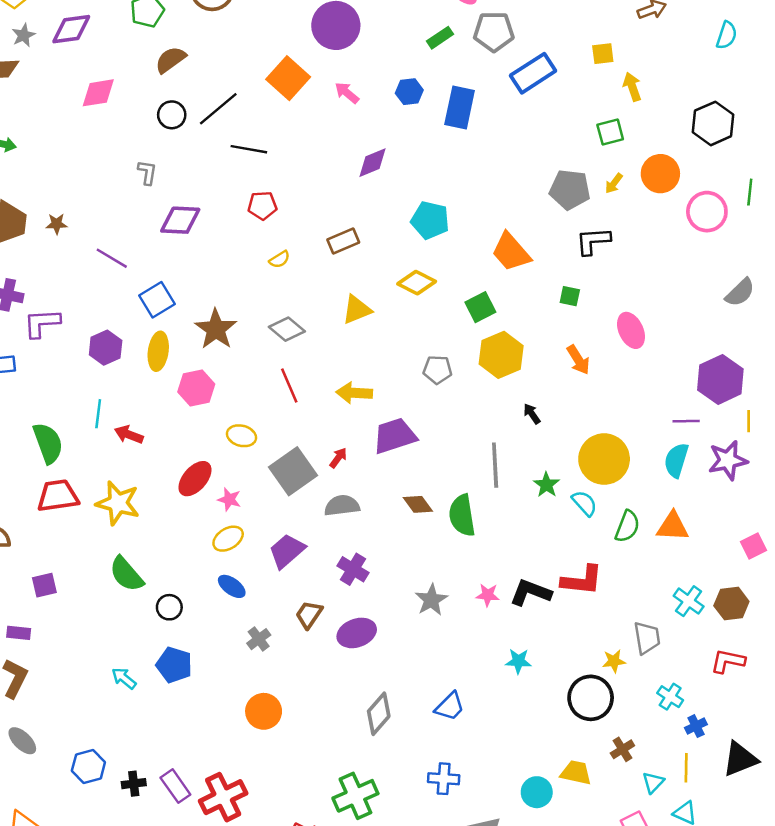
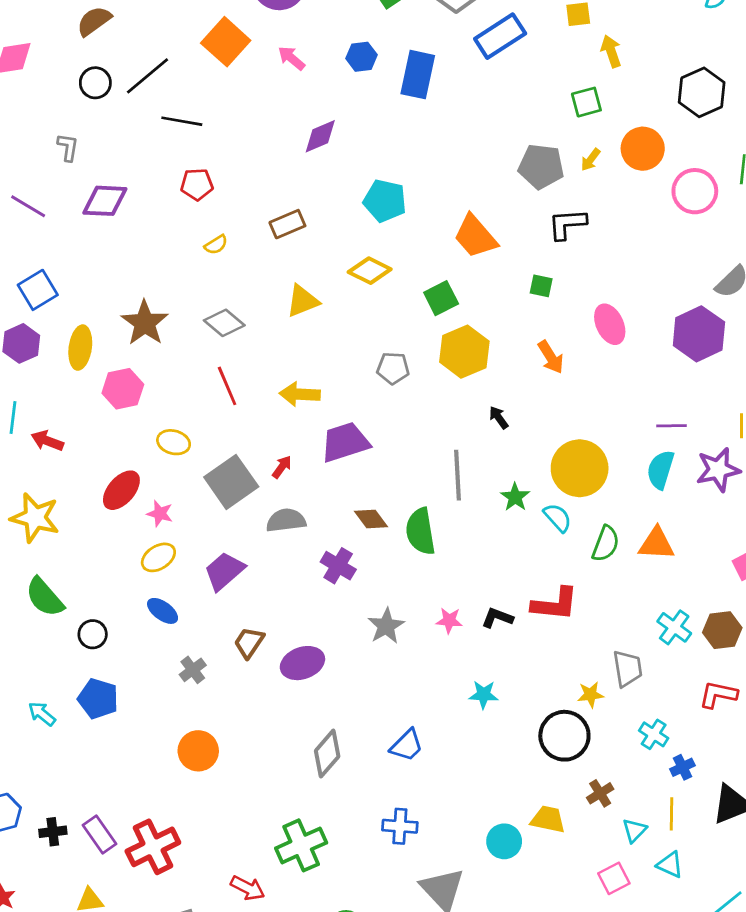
purple line: (112, 258) -> (28, 206), moved
blue square: (157, 300) -> (38, 290), moved
purple hexagon: (720, 379) -> (699, 334), moved
purple cross: (353, 569) -> (338, 566), moved
black L-shape: (531, 593) -> (497, 618), size x0.7

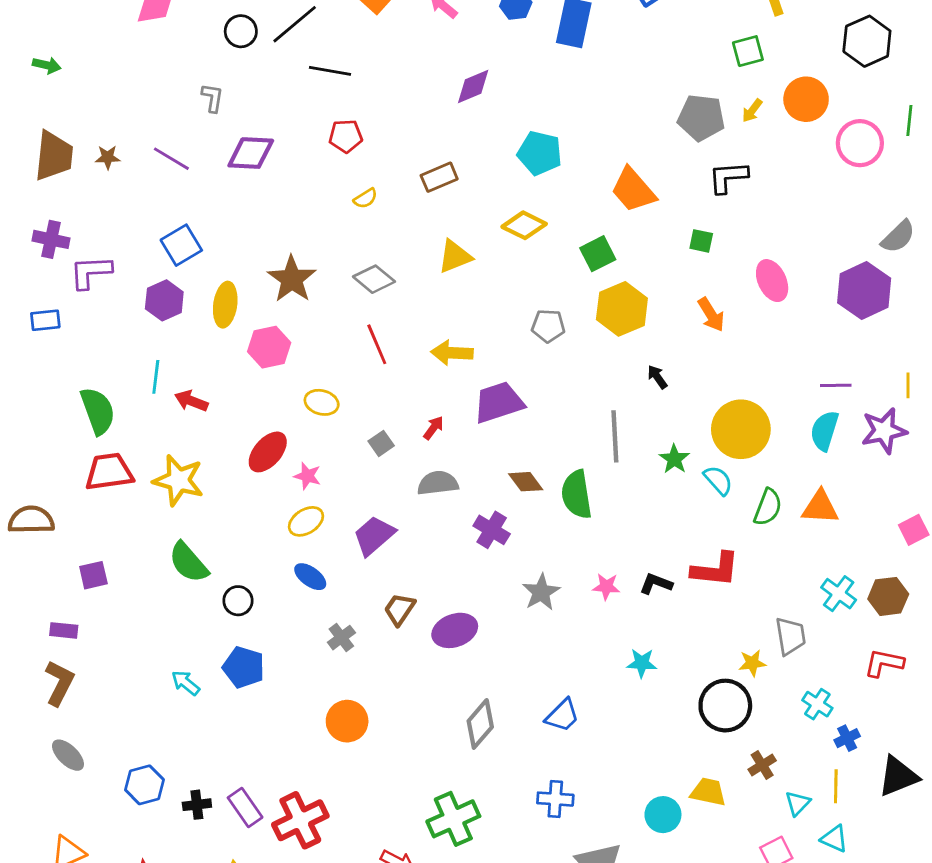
gray square: (231, 482) -> (381, 443), size x0.5

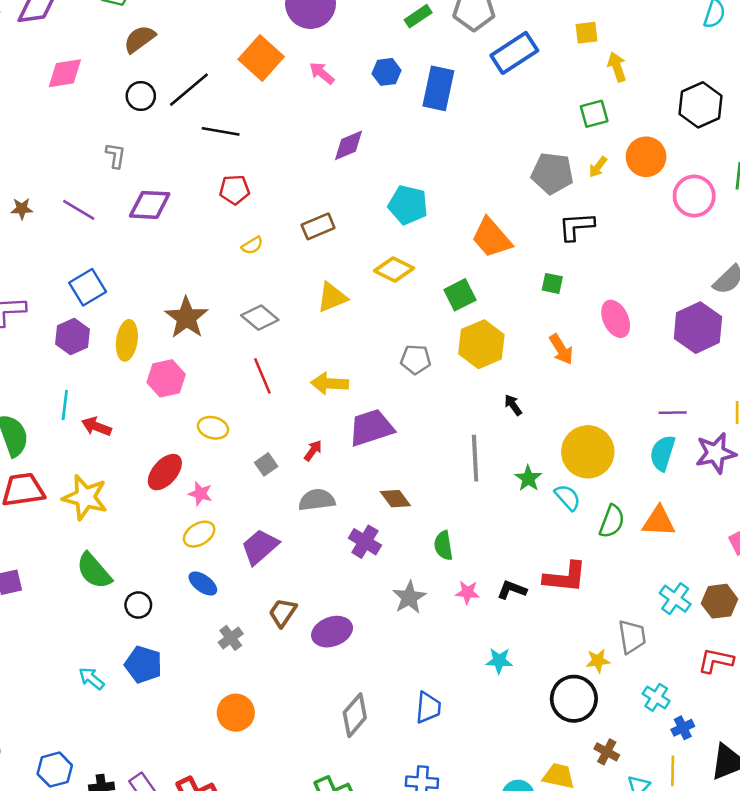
green semicircle: (577, 494) -> (443, 545), moved, size x0.7
blue trapezoid: (562, 715) -> (428, 708), turned -40
brown cross: (762, 765) -> (607, 752), turned -30

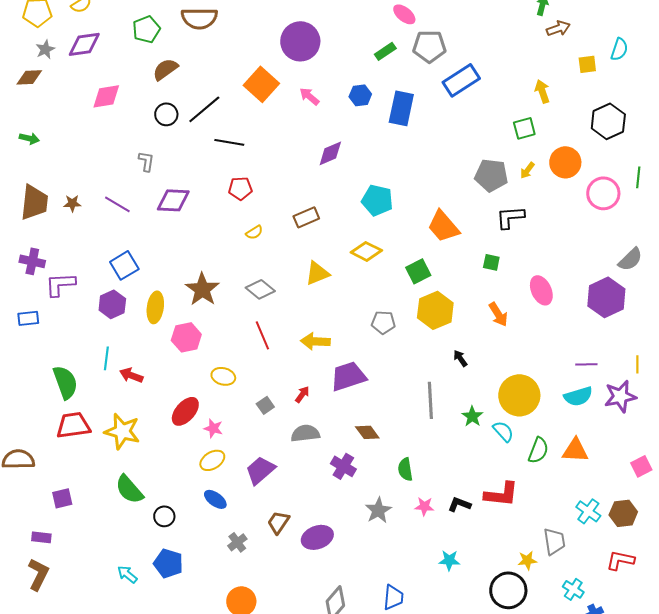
yellow square: (587, 33) -> (587, 64), moved
cyan semicircle: (662, 453) -> (578, 396), turned -124

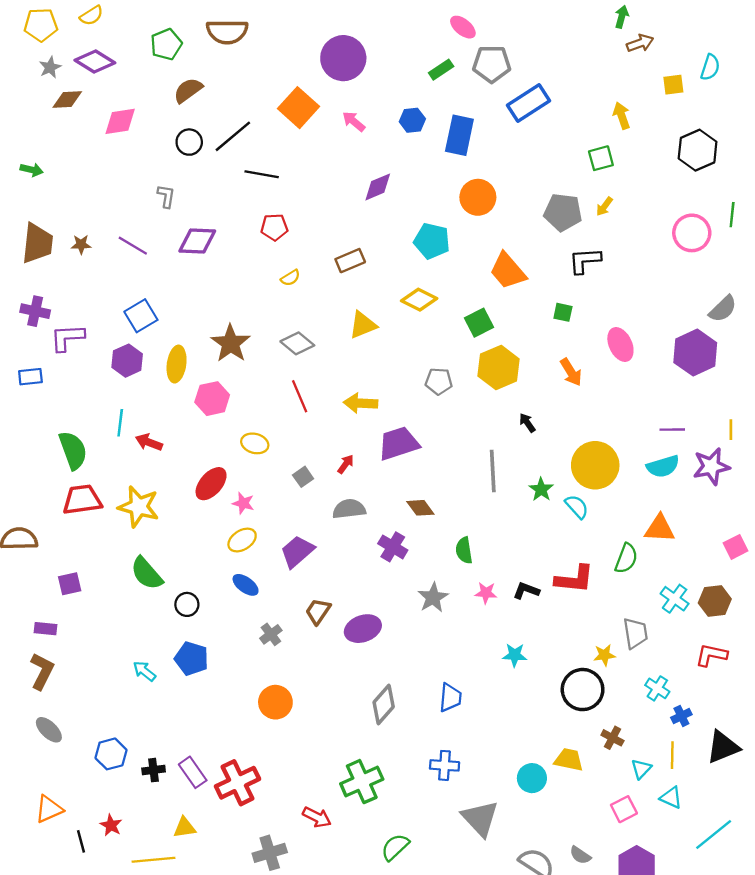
purple diamond: (84, 44) -> (95, 62), turned 40
brown diamond: (29, 77) -> (67, 100), moved
orange circle: (565, 162) -> (478, 197), moved
green semicircle: (538, 450) -> (626, 558), moved

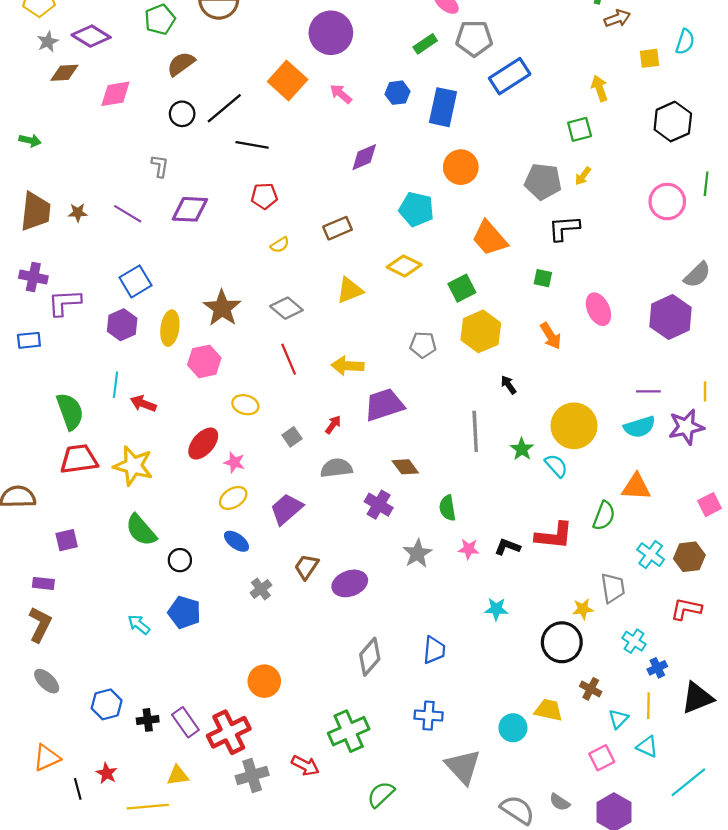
orange circle: (275, 702) -> (264, 681), moved
gray cross: (270, 853) -> (252, 776), moved

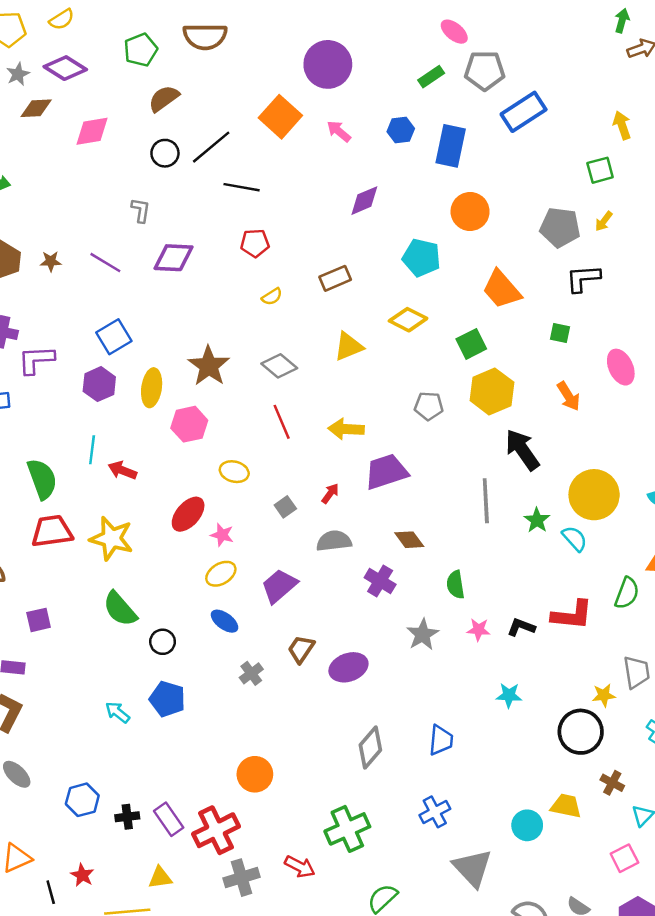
black arrow: (509, 385) -> (522, 450), size x2.0
blue cross: (429, 716) -> (435, 812), turned -32

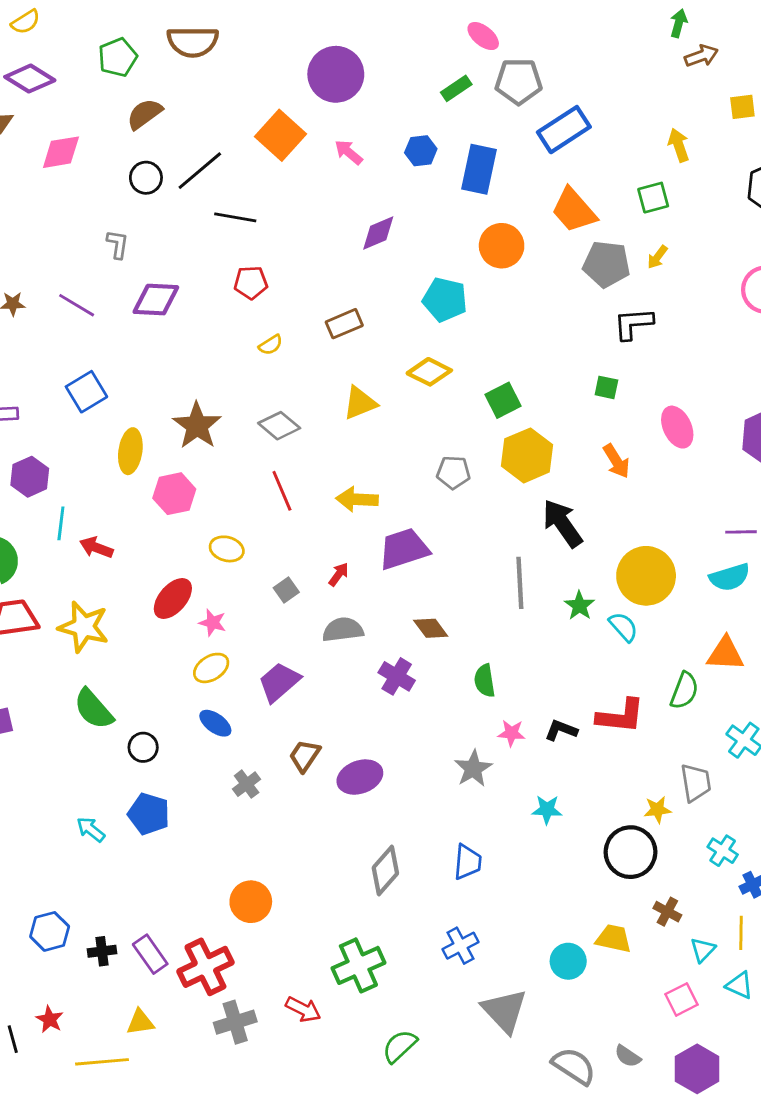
orange trapezoid: (502, 289) -> (574, 210), moved
purple hexagon: (99, 384) -> (30, 477), moved
gray star: (423, 634) -> (473, 769), moved

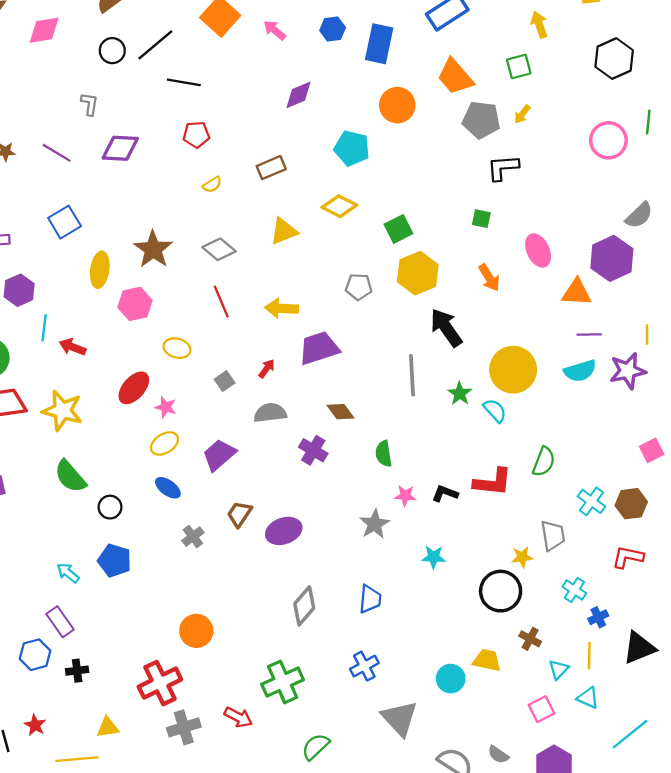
orange triangle: (725, 654) -> (577, 292), moved
purple rectangle: (150, 954) -> (60, 622), moved

